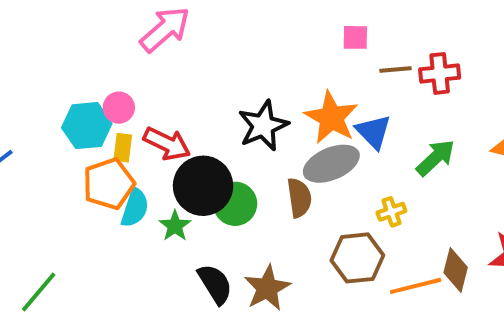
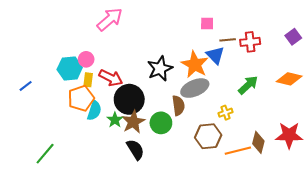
blue triangle: (373, 132) -> (215, 55), moved
green circle: (235, 204) -> (161, 123), moved
brown star: (267, 288) -> (133, 122), moved

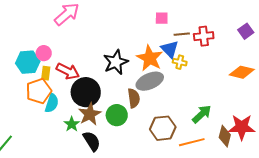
green arrow: (248, 85) -> (202, 114), moved
yellow cross: (226, 113) -> (180, 62), moved, turned 32
green star: (115, 120) -> (72, 124), moved
brown diamond: (258, 142) -> (225, 136), moved

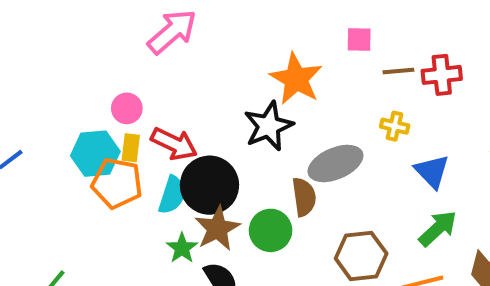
blue triangle: (170, 49) -> (432, 171), moved
orange star: (150, 58) -> (296, 79), moved
cyan hexagon: (28, 62) -> (95, 154), moved
orange pentagon: (39, 91) -> (117, 183), turned 30
cyan semicircle: (52, 103) -> (172, 195), moved

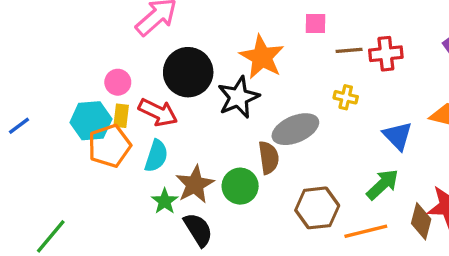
blue triangle: (432, 171) -> (398, 136), moved
orange pentagon: (117, 183) -> (109, 146), turned -30
black circle: (209, 185) -> (188, 72), moved

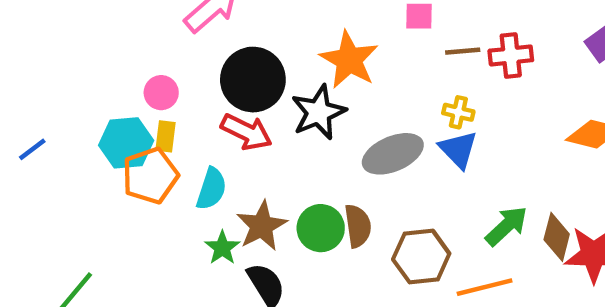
red arrow: (158, 112) -> (246, 132), moved
blue triangle: (398, 136) -> (458, 149), moved
brown semicircle: (269, 158) -> (358, 226), moved
brown diamond: (421, 221) -> (557, 237), moved

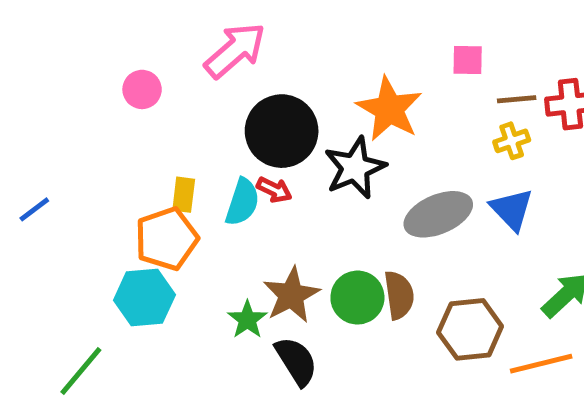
pink circle: (161, 93) -> (142, 89), moved
yellow cross: (458, 112) -> (512, 141), moved, turned -32
red arrow: (246, 132) -> (274, 190), size x0.6
cyan hexagon: (126, 143) -> (144, 298), moved
cyan semicircle: (211, 189) -> (242, 202), moved

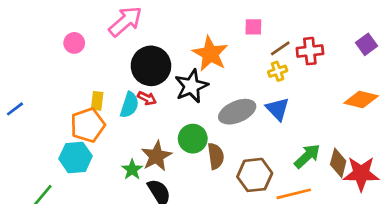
brown line: (517, 99) -> (280, 48), turned -30
green circle: (357, 298) -> (193, 139), moved

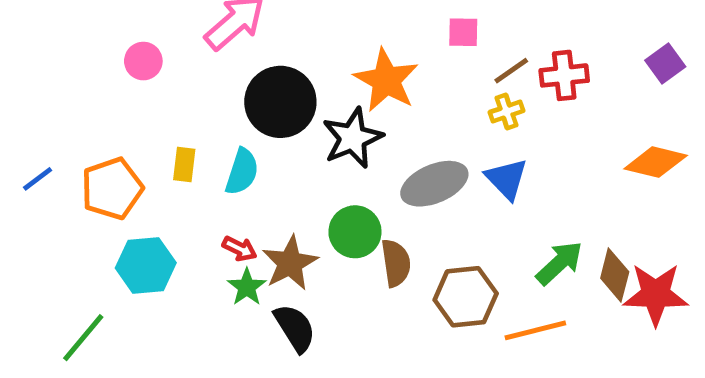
red arrow: (147, 98) -> (240, 249), moved
orange pentagon: (88, 125) -> (112, 188), moved

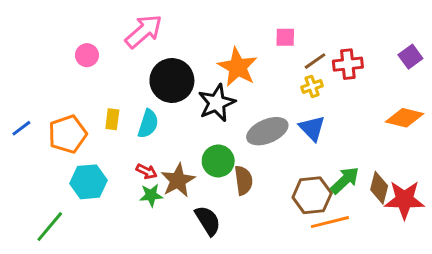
green star: (247, 287) -> (151, 195), turned 30
brown hexagon: (466, 297) -> (312, 195), moved
black semicircle: (295, 328) -> (208, 221), moved

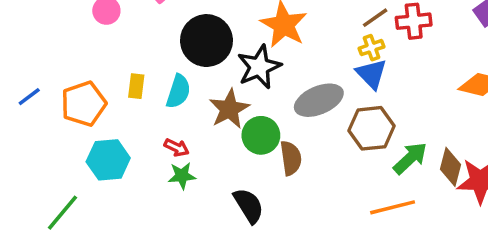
blue triangle: (312, 128) -> (372, 74), moved
brown star: (178, 180) -> (229, 109), moved
brown hexagon: (312, 195) -> (372, 128), moved

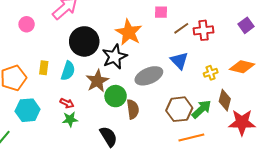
yellow cross: (372, 48) -> (211, 73), moved
brown hexagon: (372, 128) -> (179, 109), moved
brown diamond: (450, 167) -> (225, 100), moved

